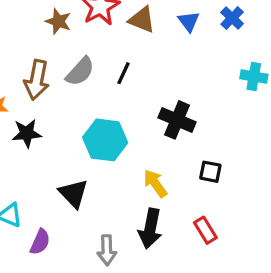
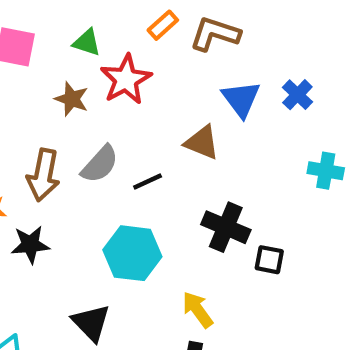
brown triangle: (142, 20) -> (202, 142), moved
blue triangle: (189, 21) -> (241, 99), size x1.4
black line: (124, 73) -> (148, 182), moved, turned 40
black square: (210, 172) -> (269, 260), moved

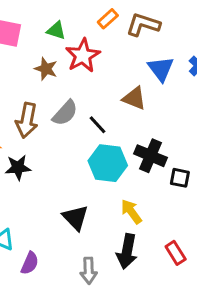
black line: (148, 182) -> (97, 125), turned 72
cyan hexagon: (132, 253) -> (108, 163), moved
black triangle: (91, 323) -> (75, 218), moved

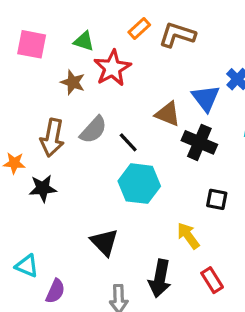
blue triangle: (161, 69) -> (206, 98), moved
black cross: (150, 156) -> (199, 142), moved
yellow arrow: (131, 212) -> (188, 236), moved

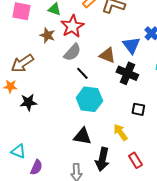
gray semicircle: (93, 130) -> (72, 52), moved
brown arrow: (52, 138) -> (22, 63), moved, turned 45
black triangle: (104, 242) -> (82, 136), moved, turned -36

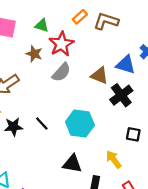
blue triangle: (131, 45) -> (126, 65), turned -36
black line: (82, 73) -> (42, 123), moved
black cross: (127, 73) -> (121, 95), turned 30

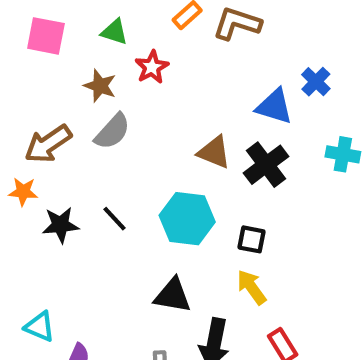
red star: (61, 44) -> (152, 67), size x0.7
gray semicircle: (61, 72) -> (112, 131), moved
brown triangle: (99, 76) -> (214, 152), moved
black square: (133, 134) -> (252, 239), moved

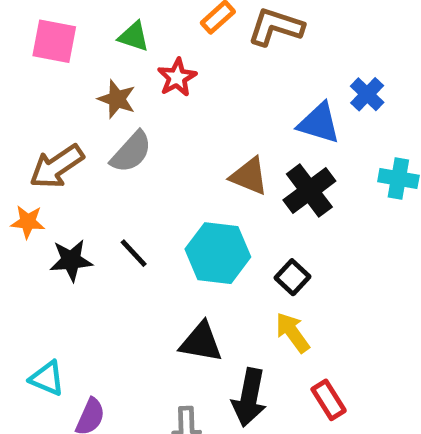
black square: (252, 239) -> (293, 277), turned 32

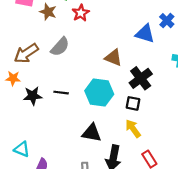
brown star: (117, 99) -> (48, 12), moved
black cross: (309, 191) -> (141, 78), moved
black line: (134, 253) -> (61, 93), turned -40
black square: (293, 277) -> (133, 103), turned -32

